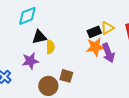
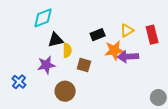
black rectangle: (94, 32) -> (98, 35), moved
purple arrow: (108, 53) -> (128, 57), turned 108
brown square: (66, 76) -> (84, 65), moved

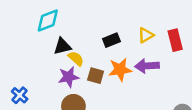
yellow semicircle: (67, 50) -> (76, 58), turned -48
orange star: (114, 50) -> (120, 70), moved
purple star: (46, 65) -> (69, 77), moved

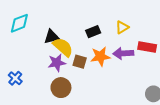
cyan diamond: (48, 21) -> (19, 23), moved
red rectangle: (175, 40) -> (147, 47), moved, turned -66
yellow semicircle: (76, 58) -> (63, 47), size x1.5

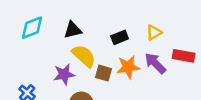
black triangle: (52, 37) -> (73, 30), moved
purple arrow: (123, 53) -> (155, 63), turned 48
purple star: (57, 63) -> (64, 74), moved

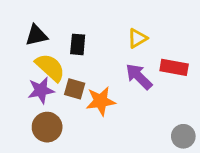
black rectangle: (120, 37) -> (78, 44), moved, turned -63
orange star: (128, 67) -> (101, 101), moved
purple star: (64, 74) -> (41, 90), moved

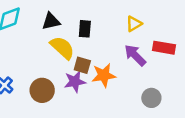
purple star: (41, 90) -> (75, 82), moved
brown circle: (47, 127) -> (42, 90), moved
gray circle: (183, 136) -> (151, 98), moved

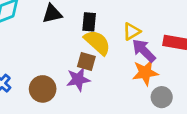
yellow triangle: (134, 24) -> (132, 31), moved
yellow semicircle: (62, 48) -> (97, 42), moved
orange star: (104, 75) -> (145, 73), moved

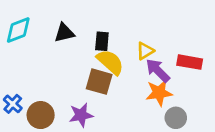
brown square: (86, 62) -> (99, 82), size x1.4
purple star: (78, 79) -> (81, 115), moved
brown circle: (43, 89) -> (41, 115), moved

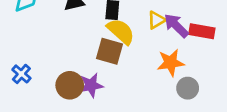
purple arrow: (158, 70) -> (176, 26), moved
brown circle: (41, 115) -> (70, 85), moved

